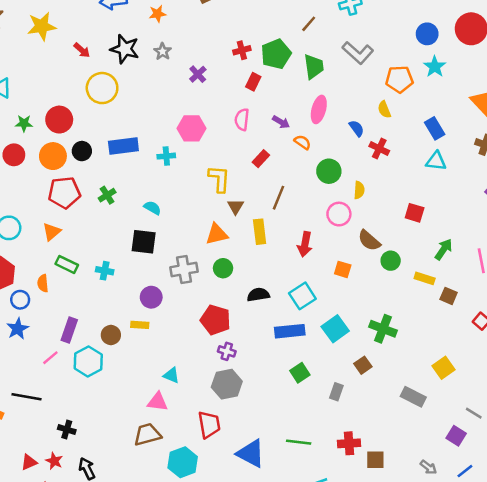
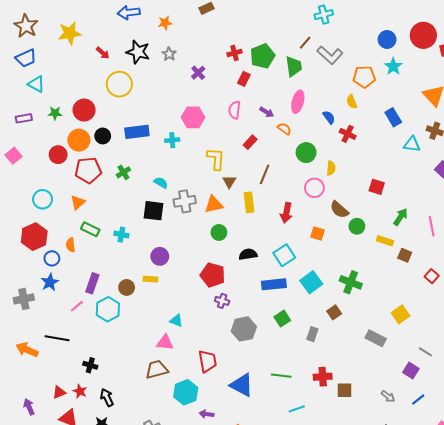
brown line: (309, 24) -> (305, 43), moved
red circle: (14, 155) -> (58, 155), moved
cyan triangle: (436, 161) -> (412, 144), moved
gray cross: (184, 269) -> (185, 201), moved
gray hexagon: (227, 384) -> (244, 329), moved

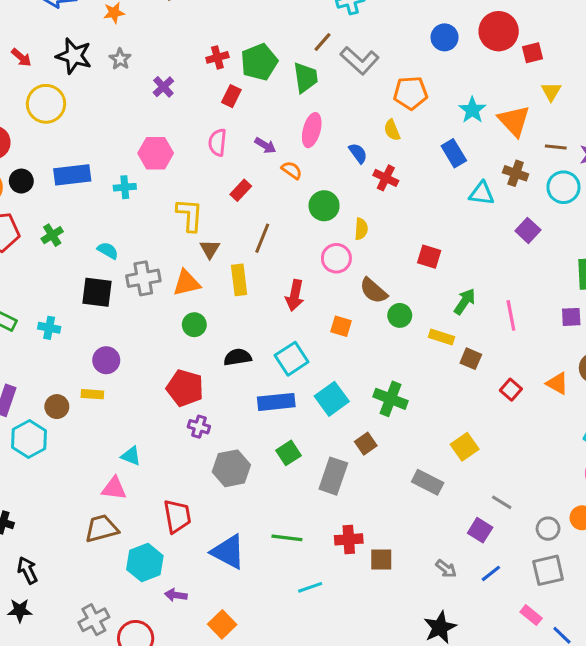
cyan star: (393, 66) -> (472, 110), moved
gray rectangle: (312, 334) -> (333, 476), size x1.6

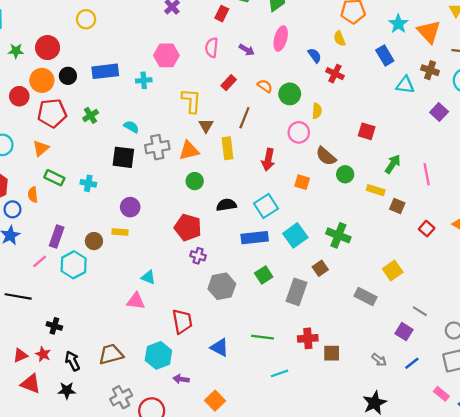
yellow circle: (46, 104) -> (86, 19), size x0.7
orange semicircle: (292, 170) -> (265, 86), moved
brown trapezoid: (102, 529) -> (111, 354), moved
blue triangle: (228, 552) -> (220, 347), size x0.7

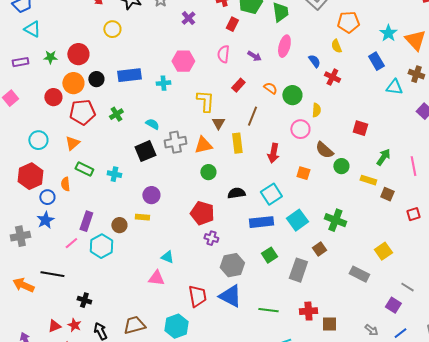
black square: (123, 157) -> (145, 151), turned -30
red square: (427, 229) -> (413, 214), turned 32
blue triangle: (220, 347) -> (230, 296), moved, size x1.4

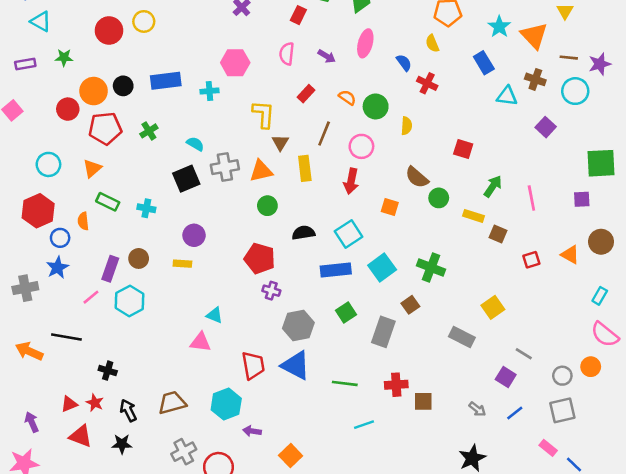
red circle: (78, 54) -> (109, 30), moved
pink circle: (300, 129) -> (361, 146), moved
brown circle: (119, 225) -> (139, 258), moved

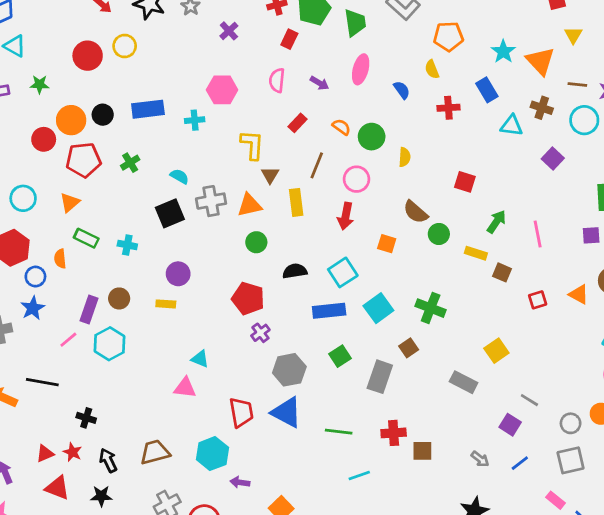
red cross: (427, 83) -> (448, 108), moved, turned -30
purple cross: (271, 291) -> (260, 333), turned 36

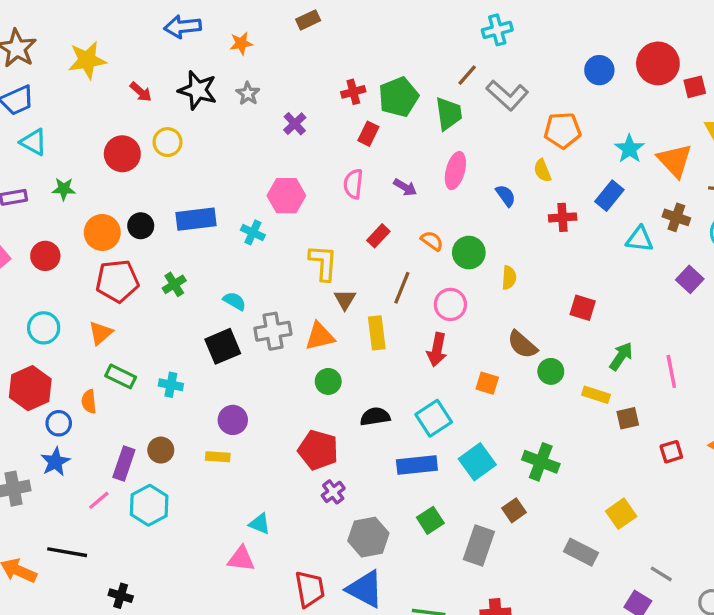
blue rectangle: (487, 90) -> (609, 196), turned 70
cyan cross: (195, 120) -> (253, 232), turned 30
red circle: (44, 139) -> (45, 256), moved
brown square: (502, 272) -> (628, 418), turned -36

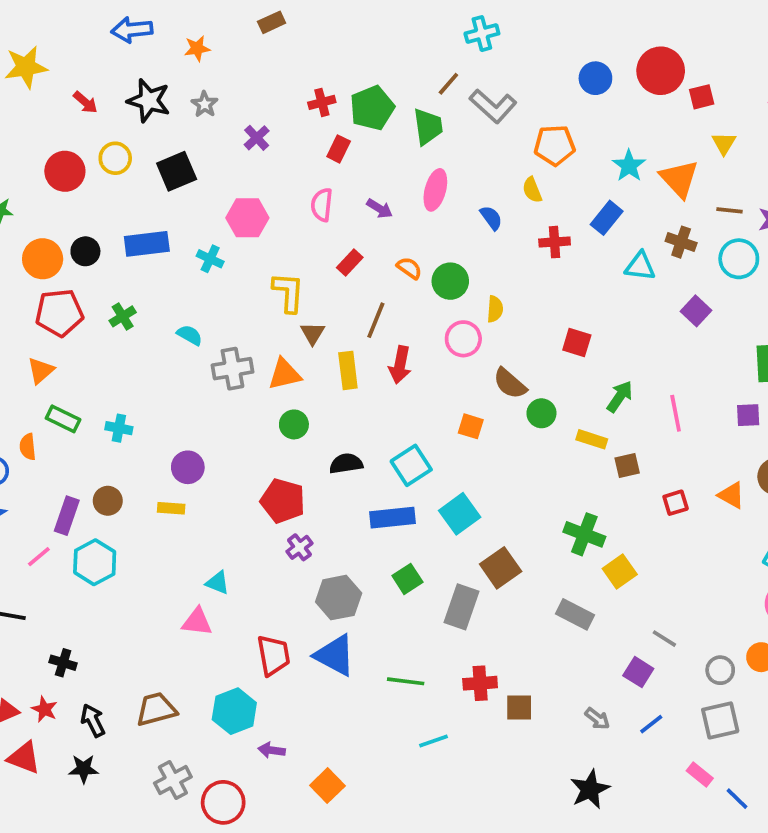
pink circle: (450, 304) -> (463, 339), moved
black square: (223, 346) -> (177, 171), moved
red arrow: (437, 350) -> (400, 365), moved
green cross: (541, 462) -> (584, 534), moved
brown square: (514, 510) -> (501, 568), size x1.5

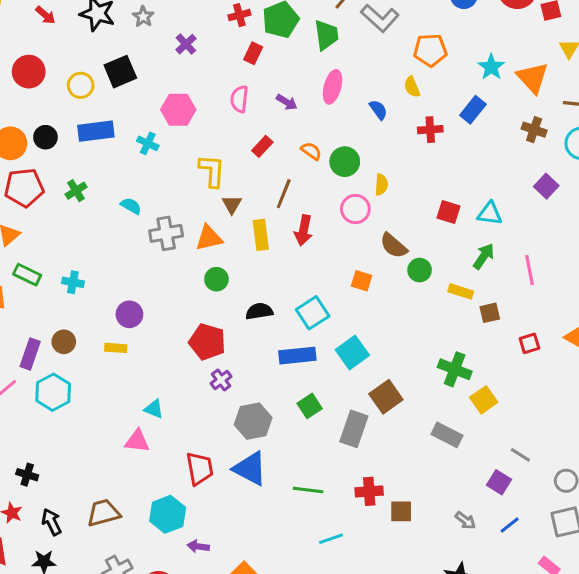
yellow circle: (115, 158) -> (81, 85), moved
cyan triangle: (640, 266) -> (490, 214), moved

